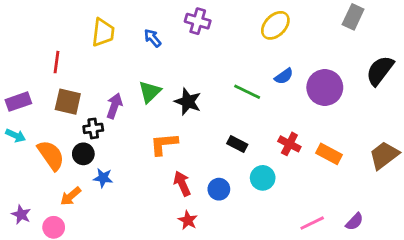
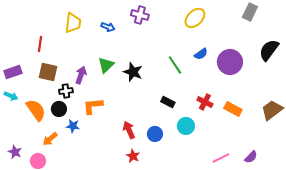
blue arrow: (153, 38) -> (108, 27), turned 152
green line: (247, 92) -> (175, 65), turned 30
orange L-shape: (164, 144) -> (93, 106), moved

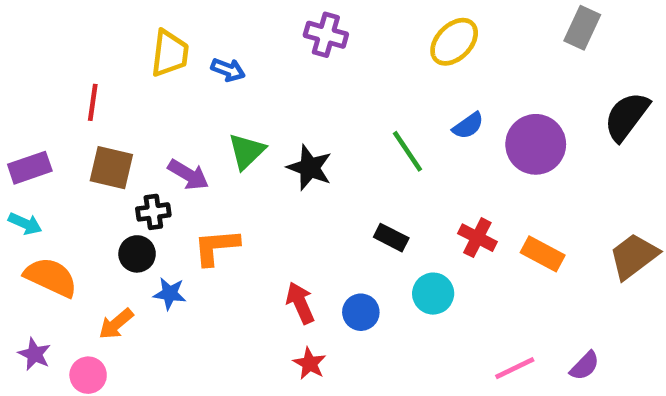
blue arrow: (108, 27) -> (228, 70), moved
purple arrow: (81, 75) -> (188, 175), turned 102
orange semicircle: (36, 110) -> (51, 277), moved, turned -30

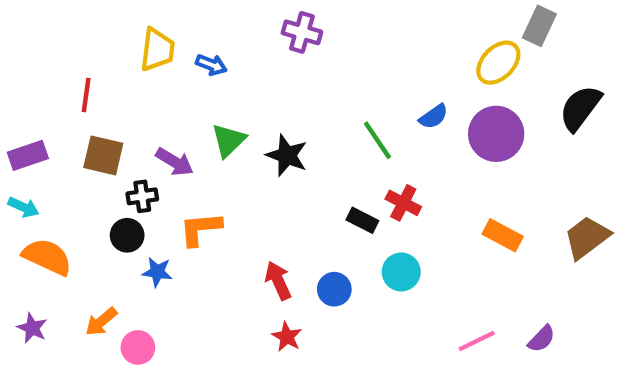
yellow ellipse: (454, 42) -> (498, 63), moved
red cross: (477, 238) -> (403, 203), moved
orange arrow: (116, 324) -> (101, 322), moved
pink circle: (88, 375) -> (138, 347), moved

